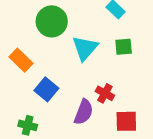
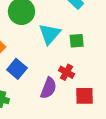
green square: (124, 47) -> (77, 41), moved

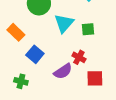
purple semicircle: (48, 88) -> (63, 71), turned 36

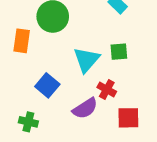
cyan triangle: (64, 23) -> (86, 60), moved
orange rectangle: (16, 32) -> (22, 41), moved, turned 54

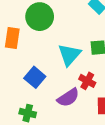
green cross: (28, 122) -> (28, 113), moved

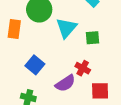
cyan triangle: (69, 55) -> (66, 28), moved

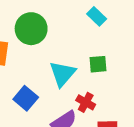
cyan triangle: (66, 28) -> (63, 74), moved

